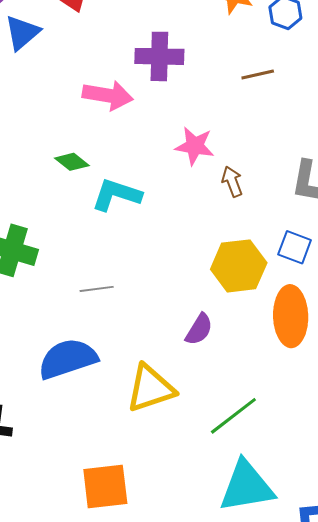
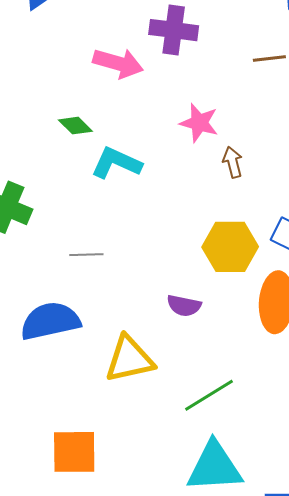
purple semicircle: (199, 329) -> (184, 306), turned 64

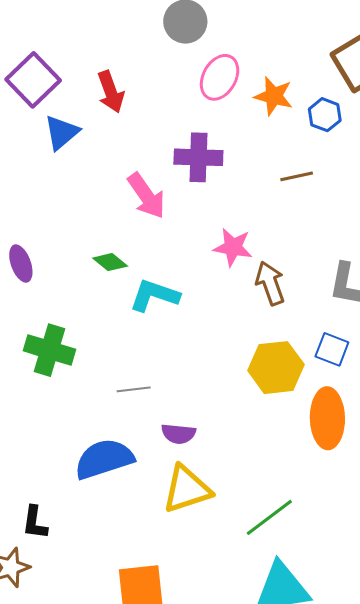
pink arrow: (118, 63) -> (146, 196), turned 45
brown arrow: (233, 162) -> (270, 283), size x1.4
purple semicircle: (184, 306) -> (178, 434), moved

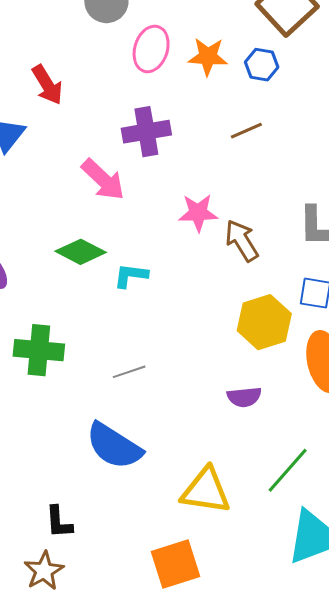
green diamond: (110, 262) -> (81, 252), size x1.4
cyan L-shape: (154, 295) -> (131, 276), size x0.7
purple semicircle: (178, 434) -> (244, 397), moved
blue semicircle: (104, 459) -> (114, 446), turned -118
yellow triangle: (187, 489) -> (206, 491), moved, turned 38

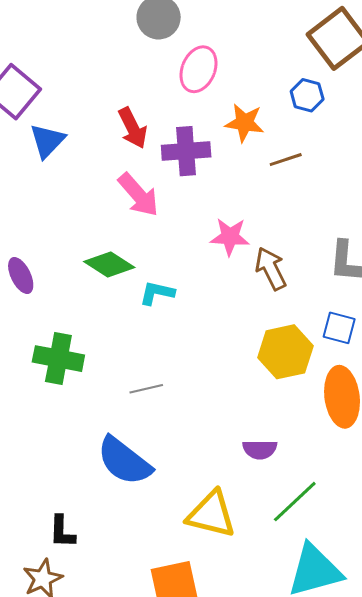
orange star: (208, 57) -> (245, 123), moved
red arrow: (47, 85) -> (133, 128), moved
purple semicircle: (244, 397) -> (260, 449), moved

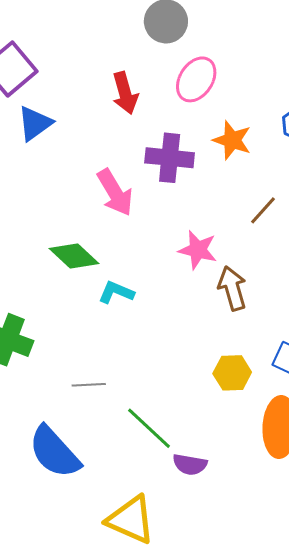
red arrow: (133, 128) -> (125, 93), moved
brown line: (286, 160) -> (263, 210), moved, turned -40
yellow hexagon: (285, 352) -> (232, 373), size x0.7
green line: (295, 502) -> (149, 428), moved, turned 76

